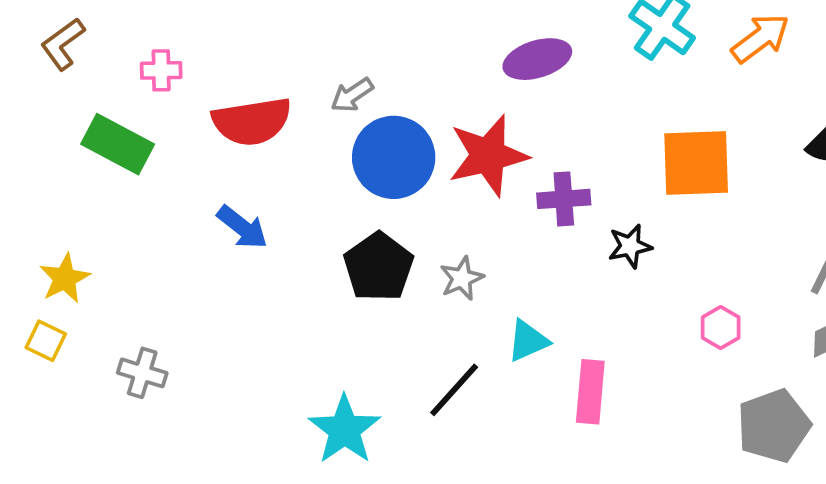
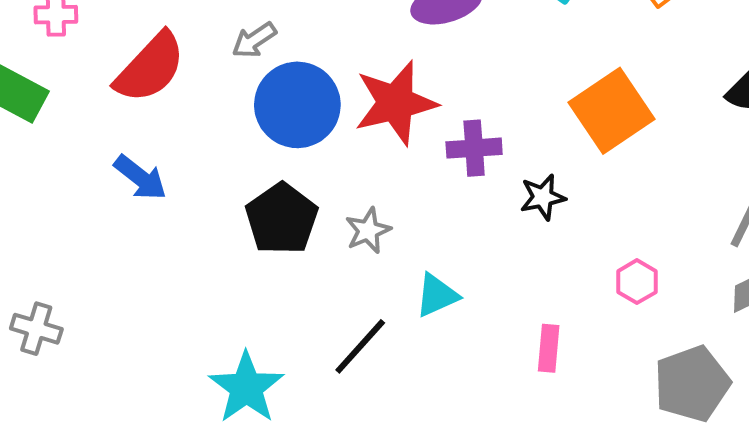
red semicircle: (252, 121) -> (150, 68), turned -38
orange square: (696, 163) -> (611, 111), turned -32
pink rectangle: (590, 392) -> (549, 348), moved, size x0.7

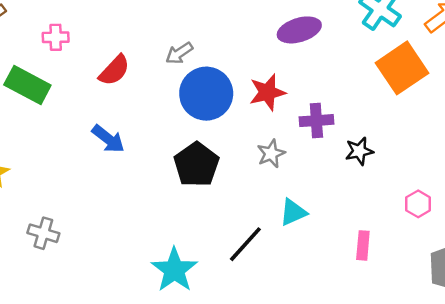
red semicircle: (150, 68) -> (114, 70), size x0.7
red star: (396, 103) -> (267, 92), size x0.7
orange square: (611, 111) -> (402, 68), moved
gray star: (368, 231) -> (271, 154), moved

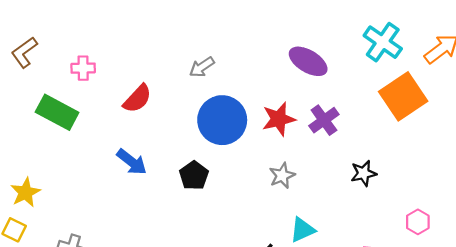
purple ellipse: (299, 30) -> (308, 61), turned 48
gray arrow: (179, 53) -> (202, 67), moved
purple cross: (316, 121) -> (324, 120), moved, turned -32
black pentagon: (196, 165) -> (194, 176), moved, size x0.7

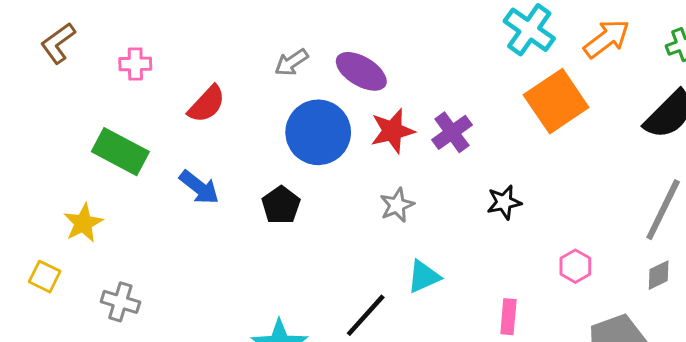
purple ellipse: (308, 61) -> (361, 71), moved
green rectangle: (57, 112) -> (120, 152), moved
yellow star: (25, 192) -> (83, 223), moved

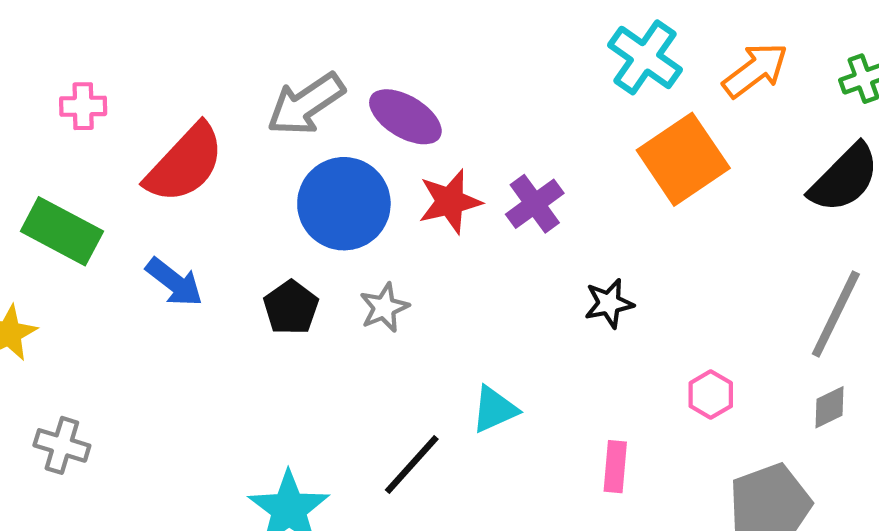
gray arrow: (291, 62) -> (306, 104), size x1.6
red semicircle: (207, 104) -> (185, 163), size x1.5
gray star: (397, 205) -> (384, 308), moved

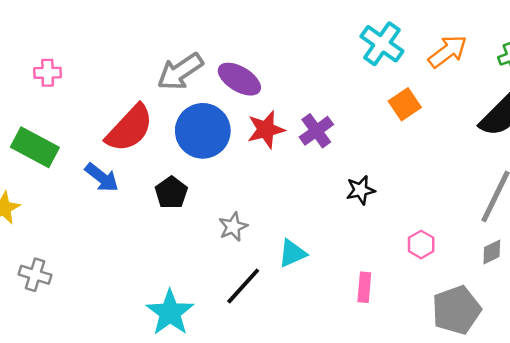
orange square: (683, 159) -> (405, 104), size x0.6
red semicircle: (185, 163) -> (130, 128), moved
gray star: (384, 308) -> (233, 227), moved

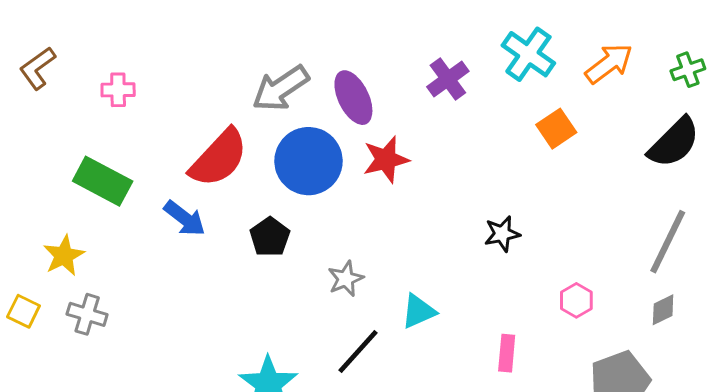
purple ellipse: (239, 79) -> (353, 98), turned 33
purple cross: (316, 131) -> (448, 79), moved
gray cross: (35, 275) -> (87, 314), moved

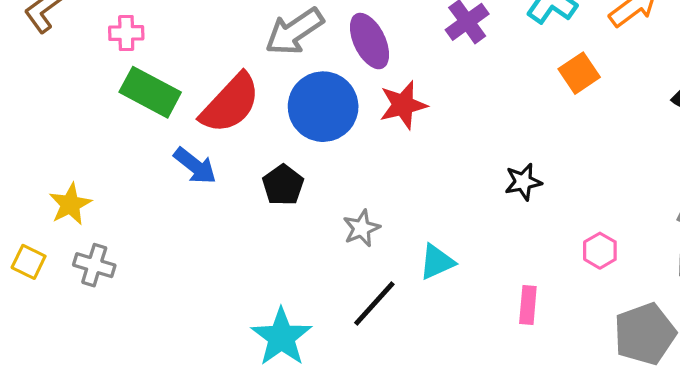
green rectangle: (103, 181) -> (150, 92), moved

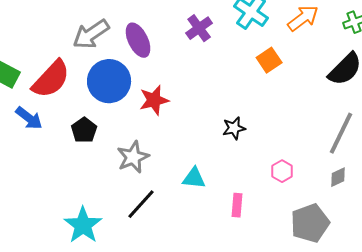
red star: (403, 105) -> (154, 100), moved
gray star: (361, 228) -> (133, 157), size x1.4
cyan triangle: (437, 262) -> (194, 178), moved, turned 30

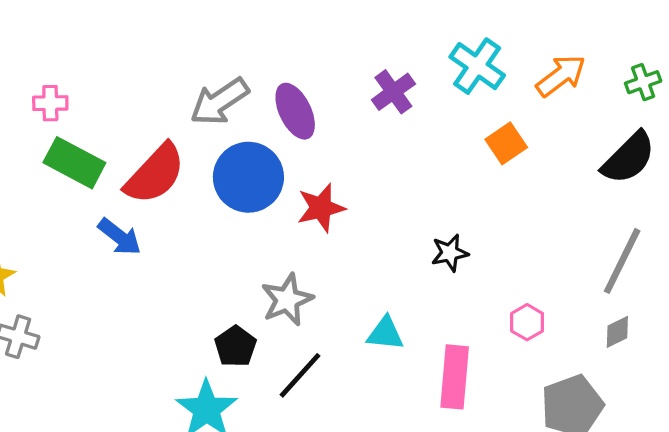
black pentagon: (84, 130) -> (236, 346), moved
pink rectangle: (237, 205) -> (455, 377), size x1.6

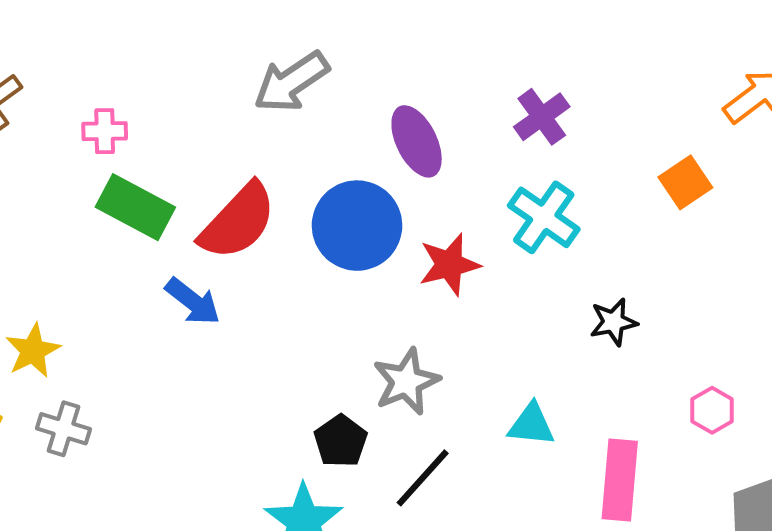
cyan cross: (477, 66) -> (544, 217), moved
gray arrow: (219, 101) -> (291, 82), moved

